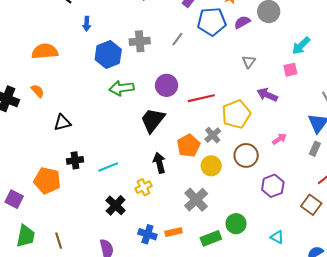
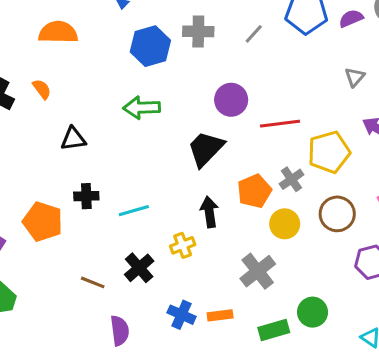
green arrow: (122, 88) -> (142, 108), moved
brown line: (59, 241) -> (93, 282), moved, turned -56

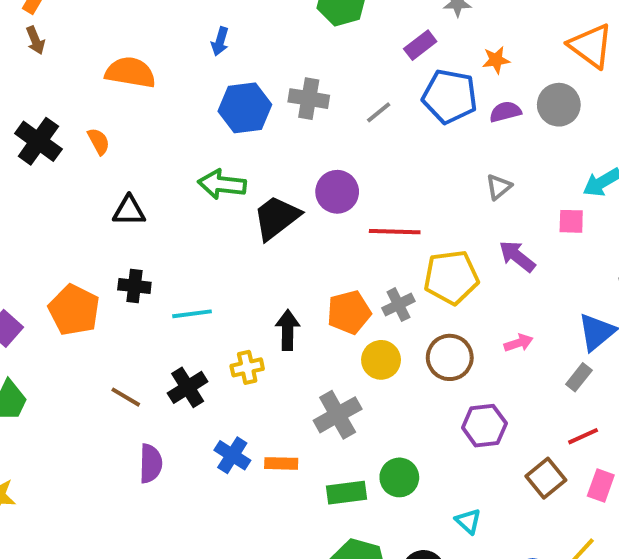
black trapezoid: (206, 149) -> (277, 218), moved

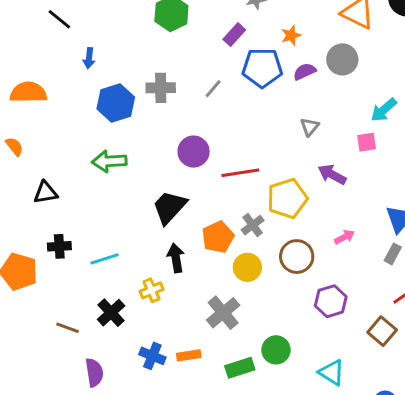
black trapezoid: (277, 218) -> (169, 207), moved
cyan triangle: (468, 521) -> (332, 373), size x1.4

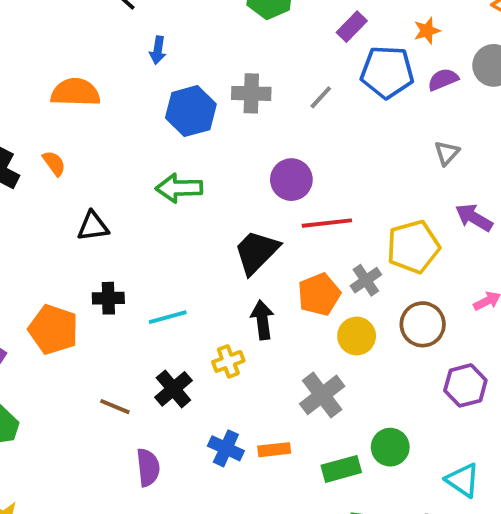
red line: (240, 173) -> (327, 223), moved

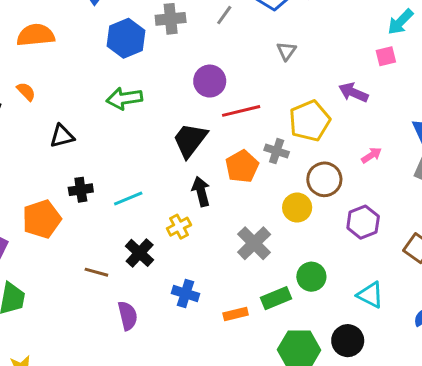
gray triangle: (447, 153) -> (286, 51), moved
gray cross: (366, 280) -> (277, 151), turned -30
orange pentagon: (53, 329) -> (42, 219), turned -30
yellow circle: (357, 336) -> (297, 208), moved
orange rectangle: (274, 450) -> (236, 314), moved

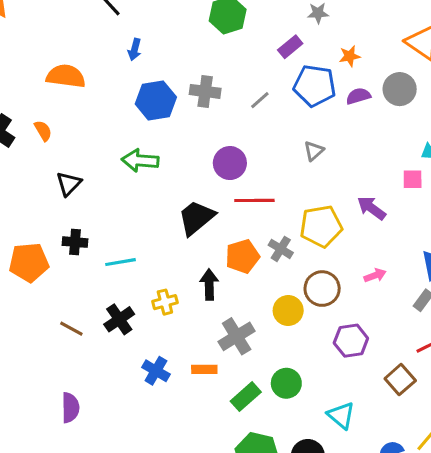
black triangle: (62, 136) -> (69, 184), turned -45
black arrow: (201, 191) -> (209, 285), moved
green rectangle: (276, 298) -> (246, 397), turned -32
orange rectangle: (236, 314) -> (204, 369), moved
purple semicircle: (128, 316) -> (70, 408), moved

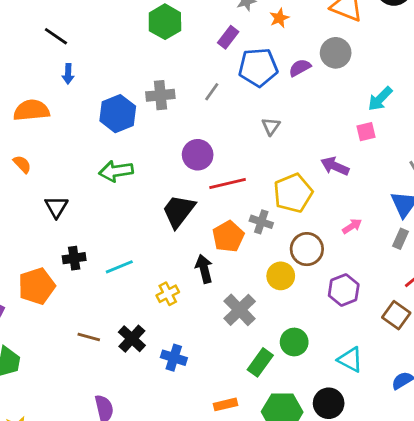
blue arrow: (135, 50) -> (68, 74), moved
orange star: (350, 56) -> (279, 18), moved
black cross: (119, 319) -> (132, 339), moved
orange rectangle: (204, 369) -> (226, 404), moved

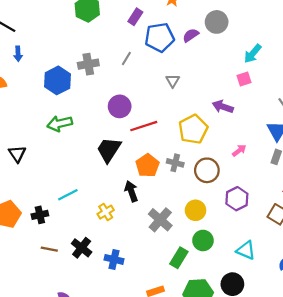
gray cross: (261, 222) -> (175, 163), moved
black cross: (74, 258) -> (40, 215), moved
yellow circle: (281, 276) -> (195, 210), moved

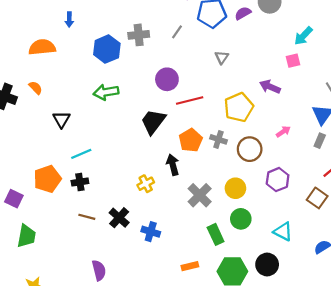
cyan line: (68, 195) -> (81, 154), moved
green rectangle: (179, 258) -> (216, 234), turned -60

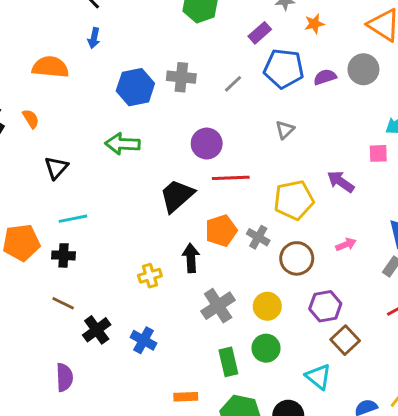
brown square: (317, 198) -> (345, 340), moved
black cross: (119, 218) -> (97, 330), moved

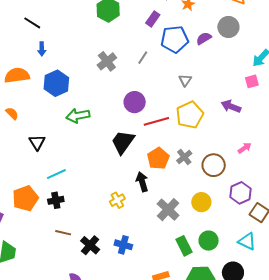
gray cross: (181, 77) -> (107, 61), turned -30
blue hexagon: (135, 87) -> (56, 83), moved
yellow pentagon: (294, 200) -> (190, 115), moved
gray cross: (258, 237) -> (184, 157), turned 35
green circle: (266, 348) -> (209, 241), moved

